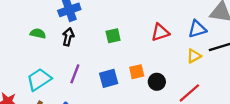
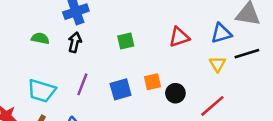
yellow triangle: (194, 56) -> (217, 64), turned -32
cyan trapezoid: (39, 80) -> (42, 91), turned -130

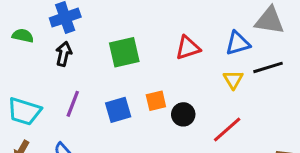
green semicircle: (40, 38) -> (23, 36), moved
green square: (126, 41) -> (124, 52), size x1.5

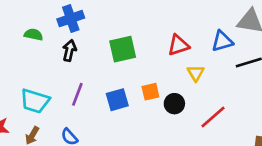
yellow triangle: (233, 80) -> (196, 73), moved

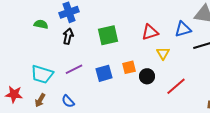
purple line: (77, 94) -> (74, 69), turned 42

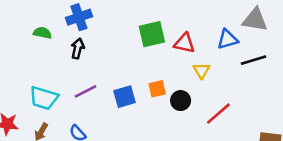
red triangle: (150, 32) -> (184, 43), turned 30
green square: (108, 35) -> (152, 34), moved

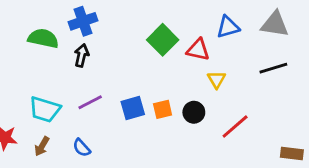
green semicircle: (42, 33) -> (43, 38), size x1.5
green square: (152, 34) -> (163, 40), turned -32
blue triangle: (228, 39) -> (228, 27), moved
orange square: (157, 89) -> (163, 109), moved

